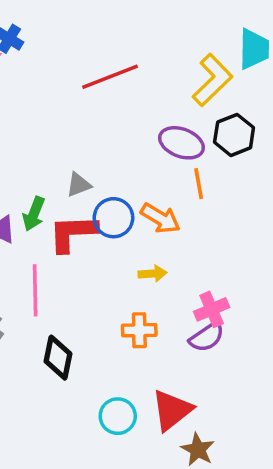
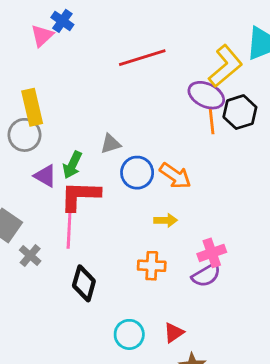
purple ellipse: (181, 143) -> (206, 95), moved
orange line: (199, 184) -> (212, 122), moved
red L-shape: (73, 233) -> (80, 196), moved
red triangle: (172, 410) -> (174, 333), size x0.6

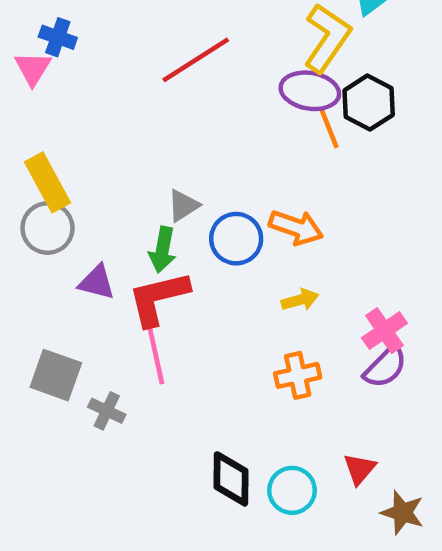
green arrow: (72, 165) -> (163, 250), moved
black diamond: (84, 283) -> (231, 479), moved

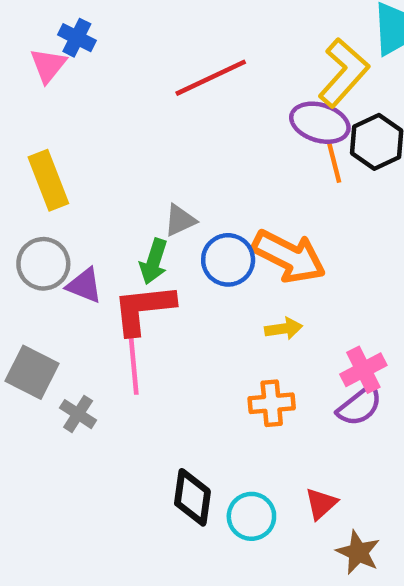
orange arrow: (296, 227) -> (289, 256), size x1.4
gray circle: (48, 228) -> (43, 264), moved

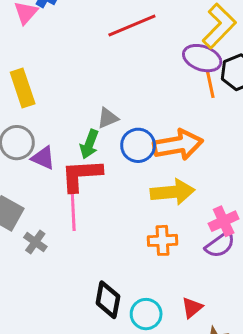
orange arrow: (289, 256) -> (178, 145), turned -39
yellow arrow: (284, 329) -> (172, 192), size x1.8

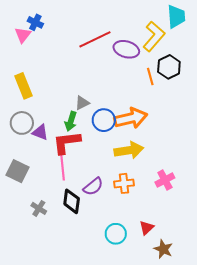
purple ellipse: (202, 58) -> (126, 49), moved
pink cross: (224, 221) -> (165, 180), moved
gray cross: (35, 242) -> (39, 208), moved
purple semicircle: (220, 245) -> (93, 187), moved
black diamond: (108, 300) -> (72, 201), moved

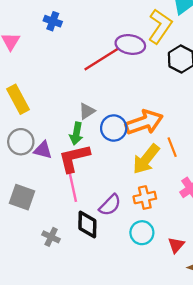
blue cross: (35, 22) -> (53, 21), moved
red line: (95, 39) -> (101, 59), moved
orange line: (150, 76) -> (172, 147), moved
yellow arrow: (129, 150) -> (146, 159), turned 144
cyan circle: (116, 234) -> (142, 233), moved

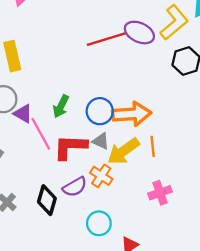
gray triangle: (87, 111) -> (101, 141), moved, turned 42
red L-shape: (74, 158) -> (70, 147), moved
pink line: (72, 185) -> (41, 134), moved, turned -32
orange cross: (145, 198) -> (101, 176), moved, turned 30

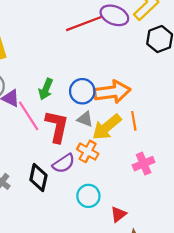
red L-shape: (70, 147) -> (57, 126), turned 104

